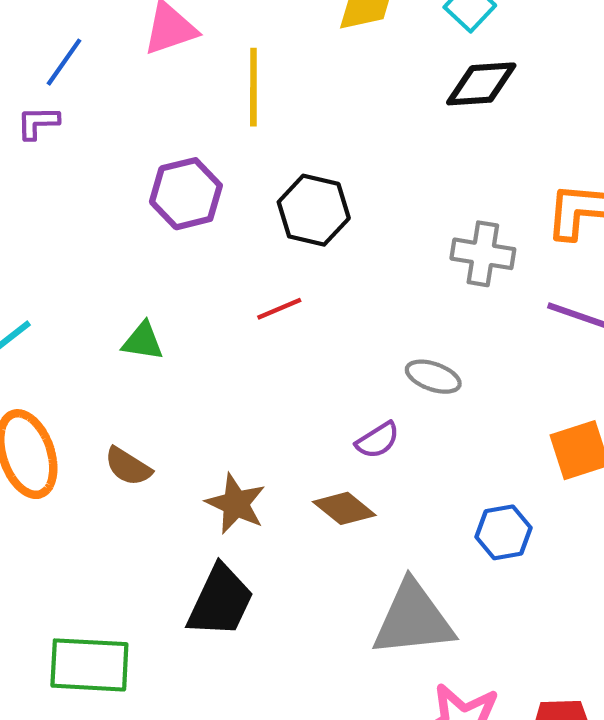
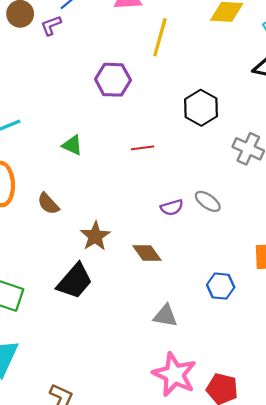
purple L-shape: (38, 123) -> (51, 25), turned -35
black hexagon: (314, 210) -> (201, 108), moved
purple semicircle: (378, 440) -> (172, 207), moved
gray triangle: (413, 619) -> (165, 316), size x0.6

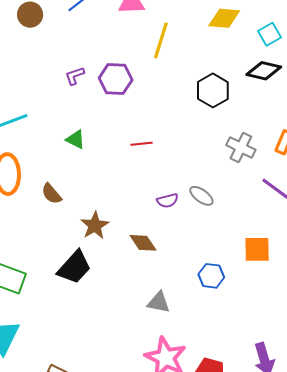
purple L-shape: (51, 25) -> (75, 76), moved
black hexagon: (201, 108) -> (213, 90), moved

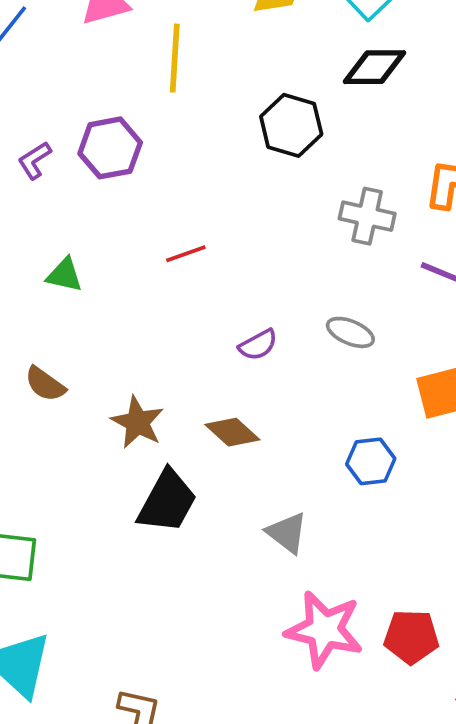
gray ellipse: (201, 196) -> (350, 332), moved
black trapezoid: (74, 267) -> (167, 501), moved
gray triangle: (159, 302) -> (287, 533), turned 40

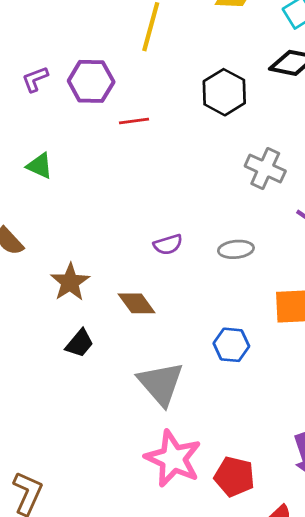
red line: (186, 254) -> (134, 121), moved
gray ellipse: (350, 332) -> (236, 249), turned -40
black trapezoid: (167, 501) -> (80, 343), size x0.6
gray triangle: (287, 533) -> (161, 384), size x1.5

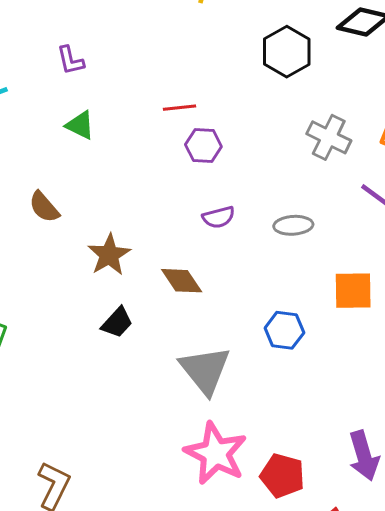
purple L-shape: (35, 79) -> (70, 60), moved, turned -84
purple hexagon: (91, 81) -> (203, 146), moved, size x0.7
red line: (134, 121) -> (180, 108), moved

